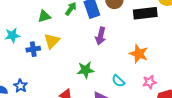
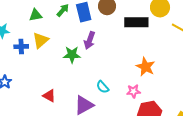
orange star: (139, 54) -> (146, 67), moved
green star: (86, 70) -> (72, 55), moved

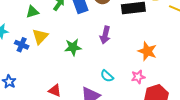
purple arrow: (90, 40) -> (105, 35), moved
blue cross: (21, 47) -> (22, 45), turned 32

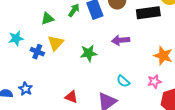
purple arrow: (105, 35) -> (121, 40), turned 72

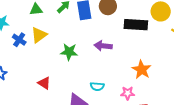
cyan semicircle: (123, 81) -> (97, 86), turned -48
red triangle: (71, 97) -> (44, 83), moved

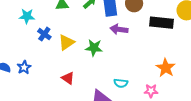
yellow triangle: (39, 35) -> (66, 42), moved
purple arrow: (103, 46) -> (119, 29), moved

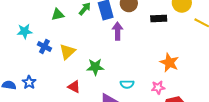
black rectangle: (161, 23) -> (159, 18), size x0.7
purple arrow: (119, 29) -> (118, 31), turned 90
green star: (94, 48) -> (95, 67), moved

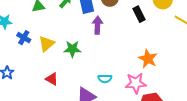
black rectangle: (159, 18) -> (139, 14), turned 63
green star: (95, 67) -> (72, 49), moved
pink star: (158, 87) -> (136, 83), size x1.5

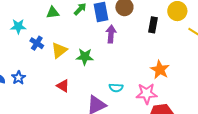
black rectangle: (139, 14) -> (153, 25), turned 35

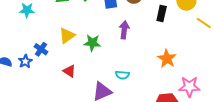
purple arrow: (111, 34) -> (124, 30), moved
blue cross: (37, 43) -> (41, 49), moved
pink star: (147, 94) -> (189, 87), moved

